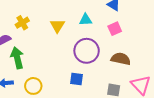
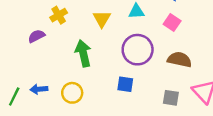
pink square: (115, 29) -> (172, 23), turned -32
green arrow: (17, 58) -> (83, 53), moved

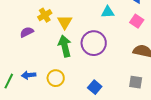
yellow triangle: (102, 19) -> (65, 22), moved
purple circle: (138, 50) -> (94, 43), moved
blue square: (125, 84) -> (95, 87), moved, turned 32

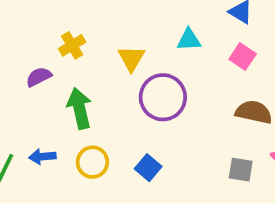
yellow triangle: (65, 22) -> (131, 58), moved
green arrow: (65, 46) -> (79, 108), moved
blue square: (95, 87) -> (148, 168), moved

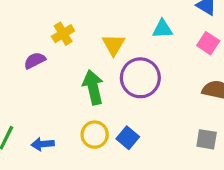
green arrow: (79, 108) -> (93, 87), moved
blue arrow: (42, 157) -> (43, 144), moved
yellow circle: (92, 162) -> (95, 135), moved

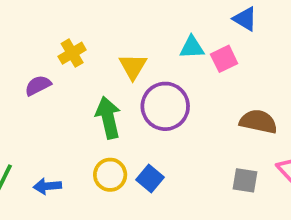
pink square: (208, 43) -> (224, 59), moved, turned 30

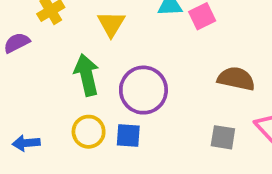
purple circle: (165, 106) -> (143, 90), moved
blue square: (150, 179) -> (128, 135), turned -36

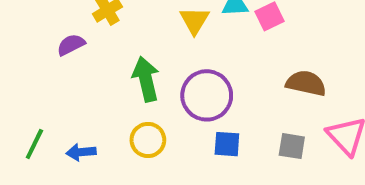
yellow triangle: (111, 24) -> (195, 20), moved
blue square: (128, 135) -> (227, 144), moved

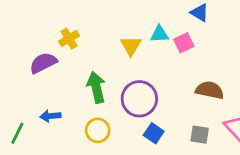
purple semicircle: (71, 45) -> (43, 63), size x1.4
blue square: (227, 144) -> (154, 133), turned 30
blue arrow: (81, 152) -> (50, 116), moved

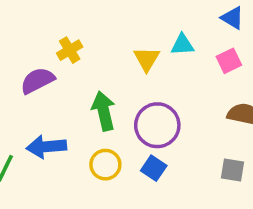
pink square: (184, 43) -> (229, 61), moved
blue arrow: (50, 116) -> (46, 147), size x1.5
blue square: (154, 133) -> (154, 168), moved

